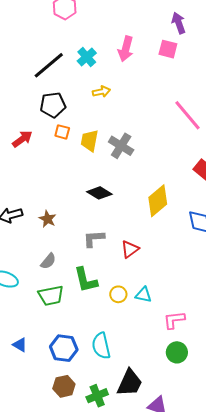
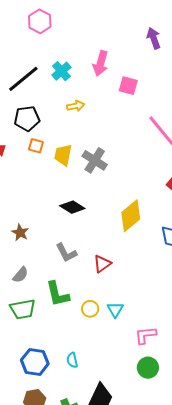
pink square: (168, 49) -> (128, 86), moved
gray L-shape: (94, 239) -> (66, 253), turned -115
cyan triangle: (143, 295) -> (115, 310), turned 48
cyan semicircle: (101, 346) -> (72, 360), size x0.6

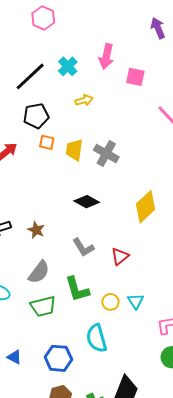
gray semicircle: (20, 275) -> (39, 272), size x1.4
cyan semicircle: (72, 360) -> (97, 338), moved, size x1.8

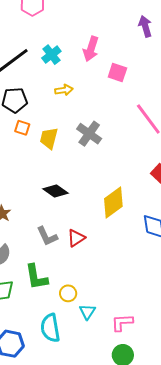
gray cross: (106, 154) -> (89, 134), moved
red triangle: (120, 256) -> (76, 238), moved
cyan triangle: (136, 301) -> (87, 312), moved

